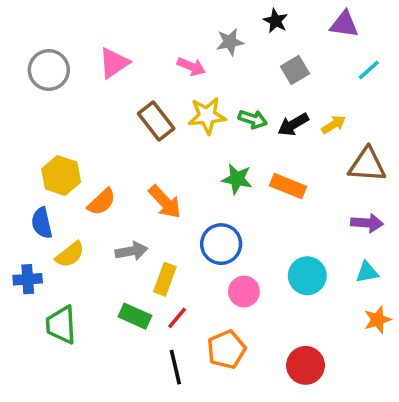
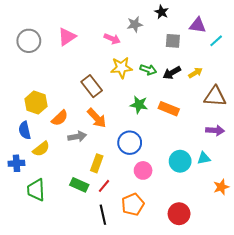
purple triangle: (344, 24) -> (198, 25), moved
gray square: (295, 70) -> (173, 41), turned 35
brown rectangle: (156, 121) -> (92, 86), moved
gray arrow: (131, 251) -> (77, 137), moved
cyan triangle: (367, 272) -> (204, 158), moved

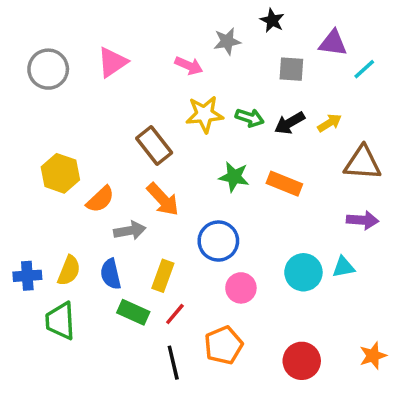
blue semicircle: (25, 130) -> (111, 274), moved
yellow semicircle: (41, 149) -> (69, 271), moved, turned -30
orange star: (221, 187) -> (373, 356), moved

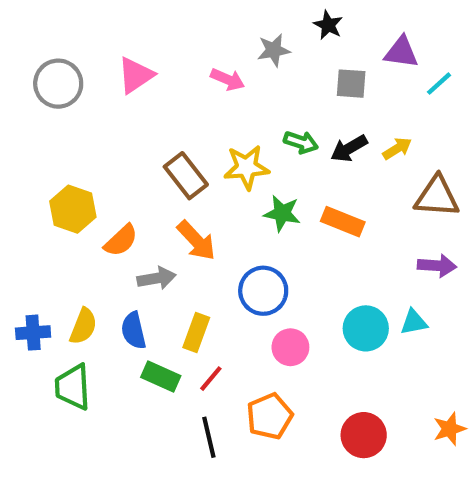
yellow star: (204, 114) -> (246, 167), moved

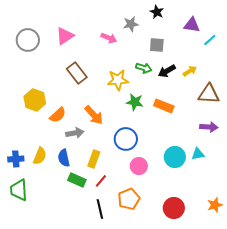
gray square: (351, 84) -> (157, 45), moved
brown rectangle: (186, 176) -> (77, 73), moved
green trapezoid: (73, 387) -> (19, 190), moved

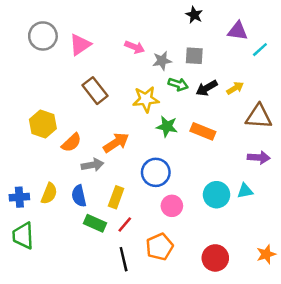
gray star: (131, 24) -> (162, 61), moved
gray circle: (28, 40) -> (43, 36), moved
orange arrow: (94, 115) -> (116, 143), turned -80

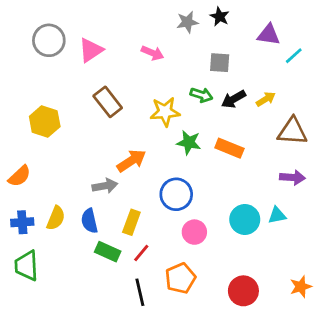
gray star: (162, 61) -> (187, 22), moved
yellow hexagon: (43, 124) -> (45, 121), moved
orange semicircle: (71, 143) -> (19, 176), moved

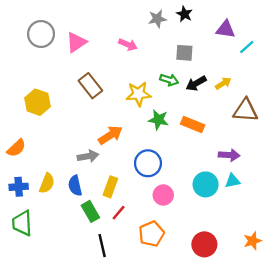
purple arrow: (292, 177) -> (229, 155), moved
green rectangle: (108, 252) -> (90, 211), turned 36
black line: (140, 292) -> (102, 246), moved

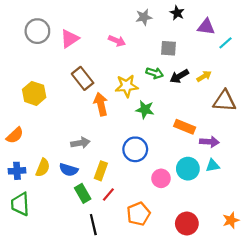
black star: (184, 14) -> (177, 13), moved
orange rectangle: (193, 124) -> (185, 127), moved
orange arrow: (110, 135) -> (101, 104), moved, turned -70
blue semicircle: (75, 186) -> (69, 170), turned -60
pink circle: (163, 195) -> (161, 178), moved

